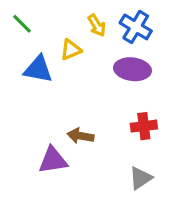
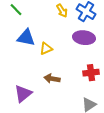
yellow triangle: (71, 50) -> (46, 49), moved
purple triangle: (53, 160) -> (23, 94), moved, turned -30

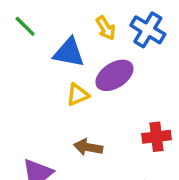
blue triangle: (26, 38) -> (69, 53), moved
purple ellipse: (84, 38) -> (114, 75), moved, turned -40

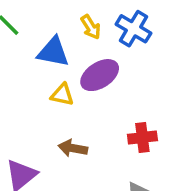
yellow triangle: (78, 95) -> (62, 95), turned 35

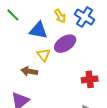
yellow triangle: (62, 95) -> (44, 55), turned 40
brown arrow: (73, 148) -> (29, 71), moved

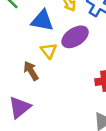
brown arrow: (29, 71) -> (31, 71), turned 49

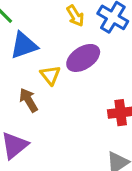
blue triangle: (42, 20) -> (24, 45), moved, turned -30

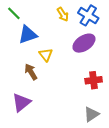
purple ellipse: (83, 58) -> (84, 43), moved

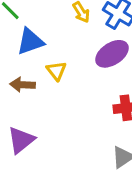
brown arrow: (31, 72) -> (23, 85), moved, turned -56

